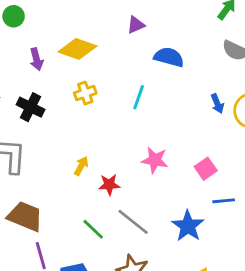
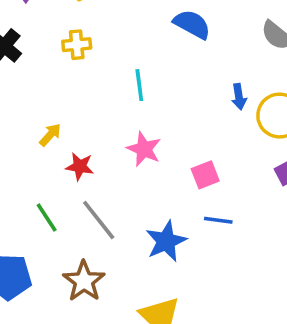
cyan line: (139, 97) -> (139, 85), moved, turned -40

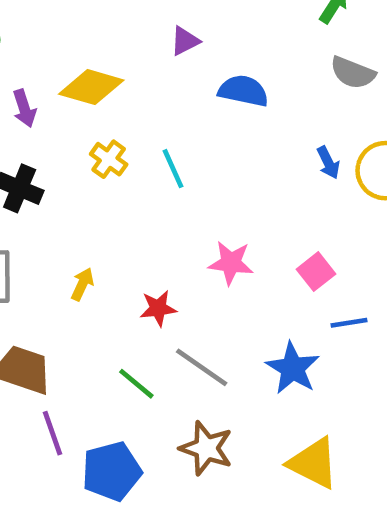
yellow cross: (77, 45) -> (109, 159), turned -32
cyan line: (139, 85) -> (173, 169), moved
yellow arrow: (50, 135) -> (82, 284), moved

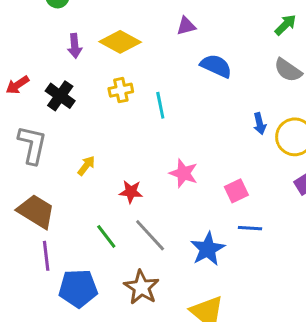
yellow cross: (109, 159) -> (121, 90), turned 30

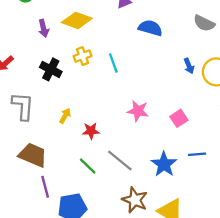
black cross: (60, 96) -> (51, 69), moved
red star: (131, 192) -> (91, 131), moved
blue line: (250, 228) -> (197, 154), moved
brown star: (141, 287) -> (135, 200), moved

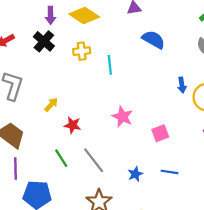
black cross: (51, 69) -> (44, 41), moved
blue star: (164, 164) -> (135, 174), size x0.6

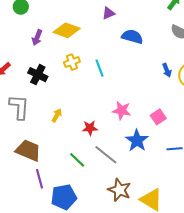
purple arrow: (50, 15) -> (37, 38), turned 35
black cross: (44, 41) -> (38, 75), moved
red star: (73, 125) -> (90, 128), moved
blue star: (135, 174) -> (137, 141), moved, size x1.6

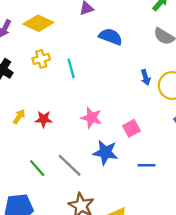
red star: (90, 128) -> (44, 119), moved
blue star: (137, 141) -> (105, 152), turned -30

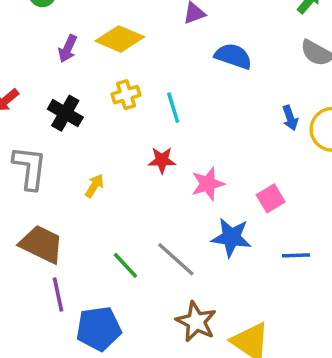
pink star: (91, 118) -> (208, 184), turned -30
red star: (44, 119) -> (162, 160), moved

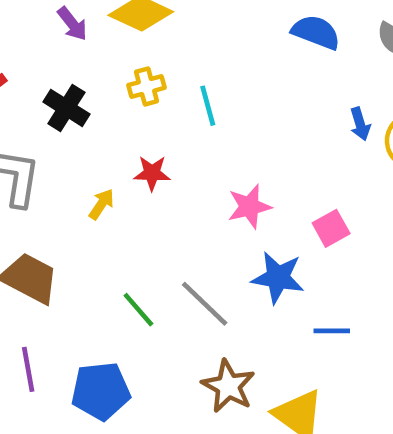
purple arrow: (68, 49) -> (72, 24), turned -64
blue semicircle: (233, 56) -> (316, 32), moved
red star: (162, 160) -> (152, 173), moved
blue line: (296, 255) -> (332, 331), moved
purple line: (58, 294) -> (28, 369), moved

